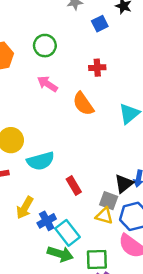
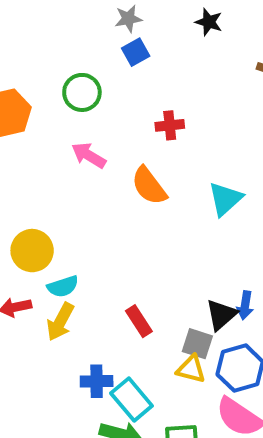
blue square: (100, 24) -> (136, 52), moved
cyan semicircle: (41, 161) -> (63, 286), moved, size x0.7
yellow arrow: (25, 208) -> (60, 322), moved
blue cross: (47, 221) -> (97, 381), turned 30

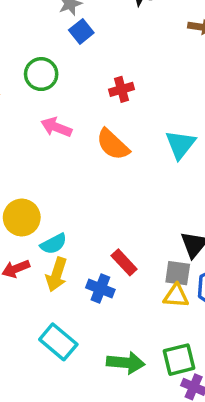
blue cross: (97, 381) -> (100, 289), moved, turned 32
cyan rectangle: (132, 400) -> (58, 342), moved

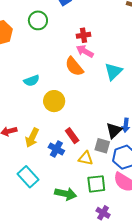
pink arrow: (56, 127) -> (85, 51), moved
yellow circle: (22, 218) -> (54, 101), moved
cyan semicircle: (54, 244) -> (32, 81), moved
yellow triangle: (176, 296) -> (86, 158), moved
green square: (179, 360) -> (96, 184), moved

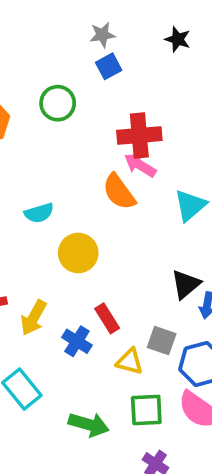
red cross: (83, 35) -> (139, 135), size x1.6
black triangle: (114, 130) -> (186, 284), moved

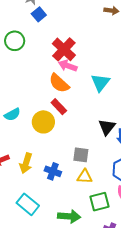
red cross: (139, 135) -> (64, 49), turned -30
cyan semicircle: (39, 213) -> (12, 115), moved
red rectangle: (107, 318) -> (59, 107), moved
gray square: (162, 341) -> (81, 155), moved

